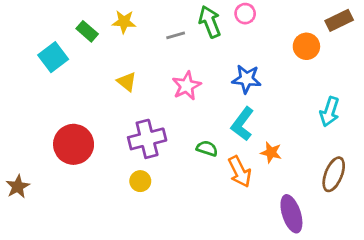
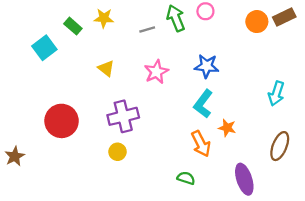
orange circle: (306, 46) -> (257, 22), moved
green semicircle: (207, 148) -> (186, 178), moved

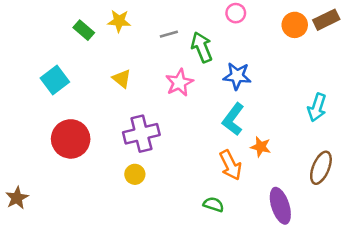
green arrow: (176, 18) -> (202, 47), moved
cyan square: (44, 48) -> (55, 80), moved
brown star: (15, 156) -> (17, 198), moved

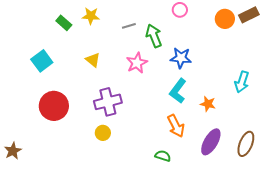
orange star: (261, 147) -> (208, 104), moved
brown ellipse: (321, 168) -> (246, 144), moved
purple ellipse: (280, 206) -> (211, 142), moved, turned 48

